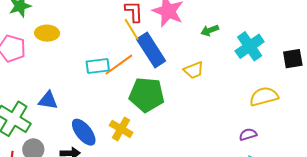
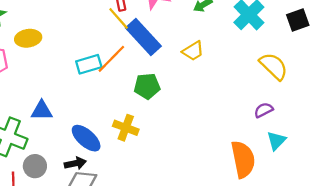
green pentagon: (147, 95) -> (147, 86), size x0.7
yellow semicircle: (264, 97) -> (274, 66), turned 68

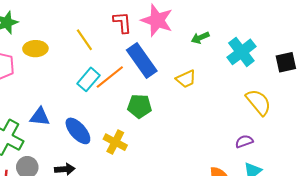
yellow line: (119, 19) -> (84, 40), moved
cyan rectangle: (89, 64) -> (88, 79), turned -40
blue ellipse: (86, 138) -> (78, 131), moved

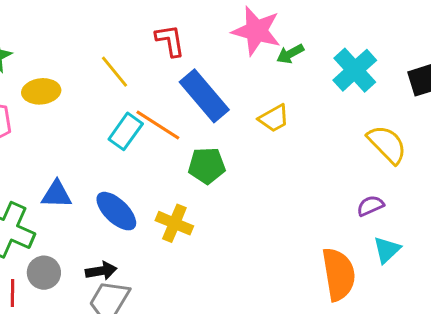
pink star: (157, 20) -> (256, 31), moved
orange line: (110, 77) -> (158, 125), turned 76

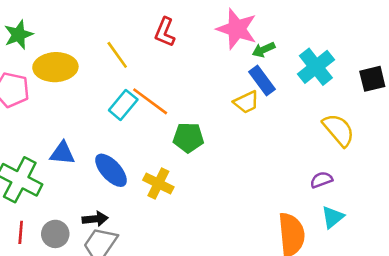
red L-shape: (170, 41) -> (165, 32), turned -152
yellow ellipse: (41, 91) -> (55, 67), size x1.4
blue rectangle: (204, 96) -> (262, 80), moved, size x0.7
gray circle: (44, 273) -> (55, 234), moved

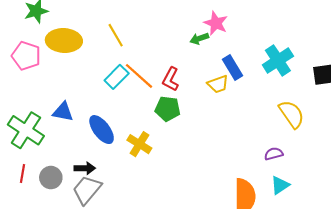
pink star: (237, 29) -> (216, 23), size x0.7
red L-shape: (165, 32) -> (171, 79), moved
green arrow: (263, 50) -> (199, 39), moved

